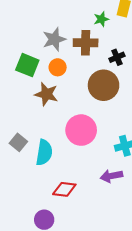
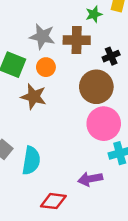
gray star: (54, 39) -> (42, 36), turned 30
pink circle: (81, 130) -> (104, 124), moved
purple arrow: (111, 176) -> (90, 179), moved

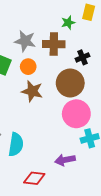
brown star: (34, 97) -> (32, 91), moved

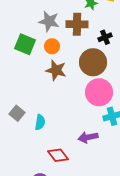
cyan semicircle: (16, 145) -> (40, 122), size x0.7
red diamond: (34, 178) -> (58, 155), turned 45

